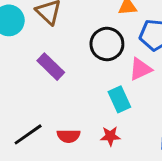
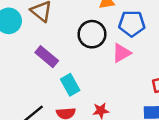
cyan rectangle: (119, 99) -> (70, 85), moved

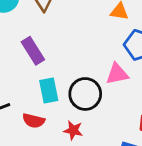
black circle: (92, 34) -> (85, 94), moved

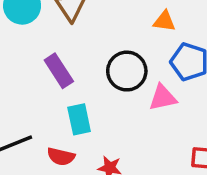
black circle: (85, 94) -> (127, 71), moved

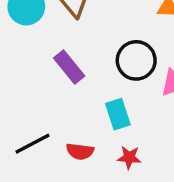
cyan rectangle: (79, 119) -> (118, 114), moved

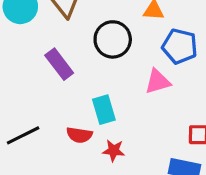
black circle: (136, 60) -> (113, 39), moved
red semicircle: (80, 151) -> (79, 135), moved

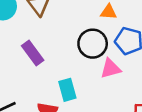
black circle: (113, 39) -> (93, 44), moved

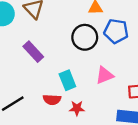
pink triangle: (111, 69) -> (104, 75), moved

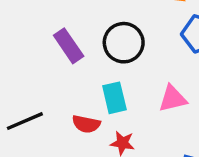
black circle: (85, 37) -> (124, 43), moved

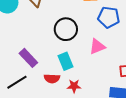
purple rectangle: (69, 46) -> (28, 58), moved
pink triangle: (173, 99) -> (97, 47), moved

